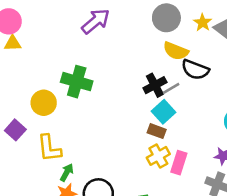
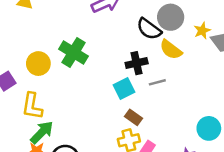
black semicircle: (195, 70) -> (149, 29), moved
black cross: (155, 85) -> (137, 63), moved
cyan square: (163, 112) -> (124, 89), moved
green arrow: (67, 172) -> (42, 132), size x1.5

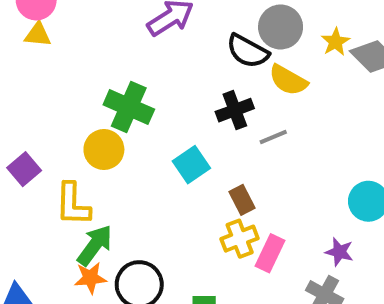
yellow circle: (38, 64) -> (104, 150), moved
cyan square: (124, 89) -> (191, 165), moved
brown rectangle: (133, 117) -> (242, 200), turned 35

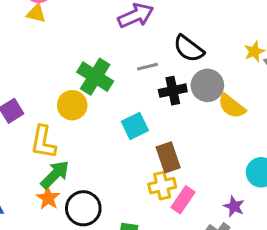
gray circle: (281, 27) -> (207, 85), moved
yellow semicircle: (288, 80) -> (232, 106), moved
gray line: (273, 137) -> (147, 67), moved
brown rectangle: (242, 200) -> (168, 157), size x1.4
orange star: (90, 278) -> (48, 198), turned 30

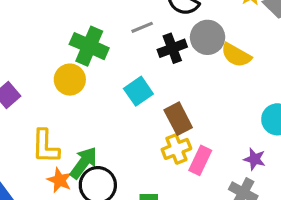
yellow L-shape: (43, 142) -> (45, 146), moved
green arrow: (55, 175) -> (84, 163), moved

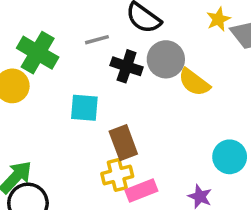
black cross: (172, 48) -> (127, 66), turned 32
cyan square: (138, 91) -> (84, 108), turned 32
pink rectangle: (200, 160) -> (141, 190), turned 36

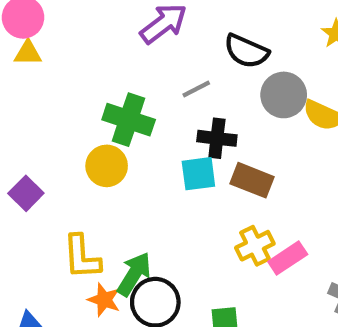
black cross: (127, 66) -> (217, 138), moved
brown rectangle: (123, 143) -> (252, 180), moved, turned -36

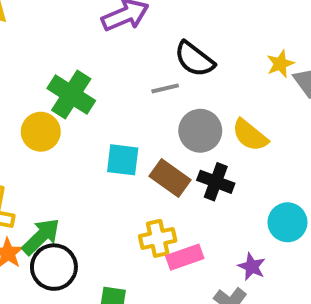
gray line: (196, 89) -> (165, 88), moved
gray circle: (284, 95) -> (200, 131), moved
black cross: (217, 138) -> (216, 182), moved

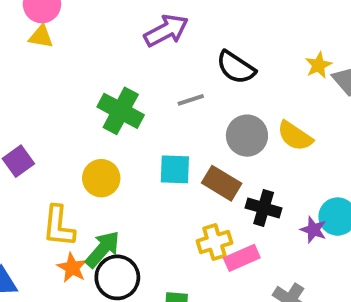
gray line: (165, 88) -> (191, 100), moved
yellow circle: (41, 132) -> (101, 178), moved
black cross: (216, 182) -> (264, 208), moved
purple star: (252, 267) -> (313, 230), moved

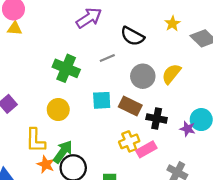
yellow star: (318, 65) -> (172, 24), moved
yellow semicircle: (295, 136) -> (171, 74), turned 100

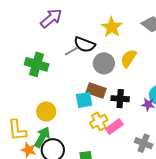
yellow star: (172, 24) -> (112, 27), moved, size x1.5
black semicircle: (132, 36) -> (85, 45), moved
cyan square: (102, 100) -> (84, 100), moved
yellow circle: (58, 110) -> (46, 112), moved

